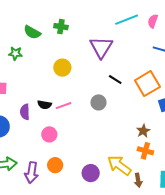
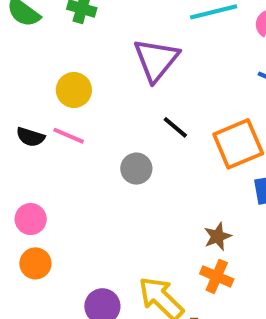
black semicircle: (45, 105) -> (30, 137), moved
pink line: (64, 106) -> (69, 136), moved, turned 35
orange circle: (55, 165) -> (35, 263), moved

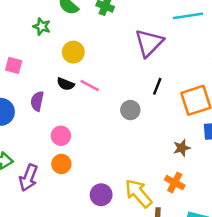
yellow circle: (74, 90) -> (73, 52), moved
black line: (175, 127) -> (157, 86), turned 66
brown star: (218, 236) -> (182, 148), moved

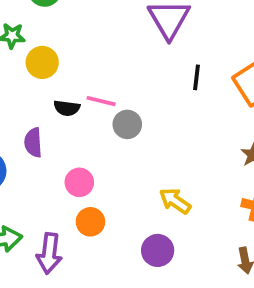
yellow circle: (73, 52) -> (42, 62), moved
gray circle: (130, 110) -> (127, 124), moved
yellow arrow: (138, 193) -> (175, 201), moved, size x0.7

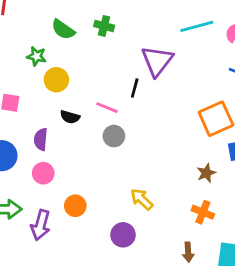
black line: (196, 77) -> (135, 88), moved
pink line: (101, 101) -> (107, 108), moved
pink circle: (79, 182) -> (43, 173), moved

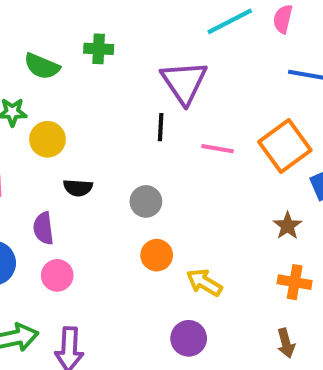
pink line: (107, 108) -> (218, 149), moved
orange circle: (75, 206) -> (157, 255), moved

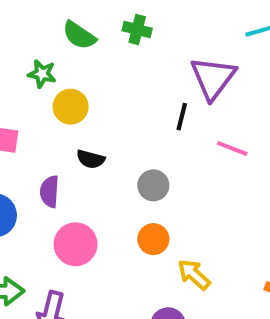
pink circle: (57, 275) -> (76, 244), moved, size x1.4

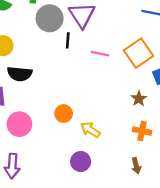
black semicircle: (91, 159) -> (20, 74), size x1.5
gray circle: (153, 185) -> (50, 18), moved, size x1.5

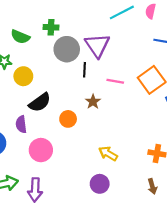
black semicircle: (20, 74) -> (40, 102), turned -40
brown star: (139, 99) -> (93, 102), moved
orange circle: (64, 114) -> (68, 119), moved

